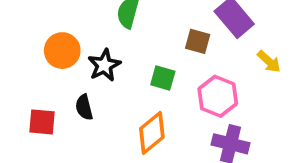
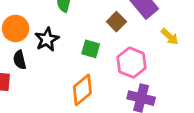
brown square: (198, 41) -> (116, 22), turned 30
black semicircle: (84, 107) -> (20, 60), moved

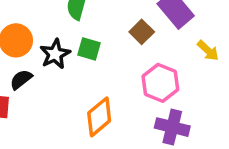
green square: (91, 49) -> (89, 49), moved
black semicircle: (20, 60) -> (21, 79), turned 66

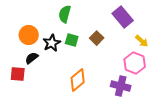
brown square: (142, 32) -> (97, 38), moved
pink hexagon: (160, 83) -> (135, 63), moved

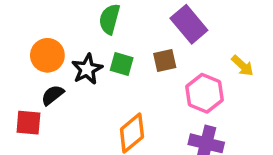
purple rectangle: (123, 17) -> (189, 24), moved
brown square: (97, 38) -> (165, 60), turned 32
pink hexagon: (135, 63) -> (204, 93), moved

